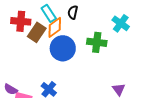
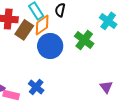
green cross: (97, 42) -> (84, 40), turned 30

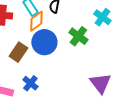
brown rectangle: (24, 30) -> (18, 52), moved
purple triangle: (106, 87) -> (100, 83), size x1.6

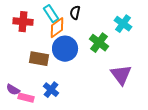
brown rectangle: (18, 52) -> (39, 59), turned 66
purple triangle: (100, 83) -> (121, 75), moved

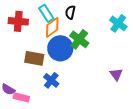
green cross: (99, 43) -> (79, 39), moved
purple triangle: (121, 75) -> (116, 74), size x0.6
blue cross: (51, 90) -> (51, 80), moved

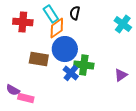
green cross: (79, 39) -> (84, 65), moved, turned -30
purple triangle: (116, 74) -> (121, 75), turned 32
blue cross: (51, 80) -> (71, 73), moved

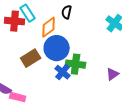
cyan rectangle: (51, 14) -> (28, 13), moved
brown rectangle: (39, 59) -> (31, 58), turned -42

